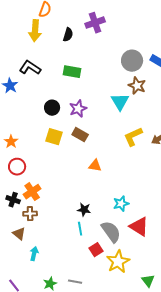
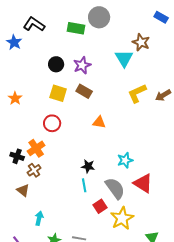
gray circle: (132, 61) -> (99, 17), moved
red circle: (17, 167) -> (52, 123), moved
brown cross: (30, 214) -> (34, 170), turned -32
cyan arrow: (34, 254) -> (39, 218), moved

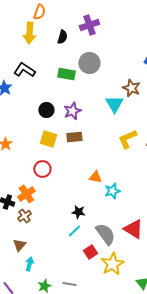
brown rectangle: (84, 91) -> (74, 137), turned -35
orange triangle: (99, 122) -> (95, 177), moved
cyan star: (125, 160) -> (112, 191), moved
cyan line: (84, 185) -> (74, 231), turned 56
brown triangle: (23, 190) -> (19, 245), moved, turned 32

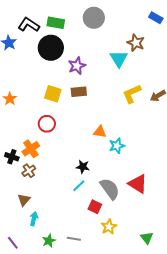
green rectangle: (66, 74) -> (56, 23), moved
black circle: (46, 110) -> (51, 48), moved, size x1.6
red square: (90, 252) -> (95, 207), turned -32
yellow star: (112, 264) -> (109, 227), moved, size x0.7

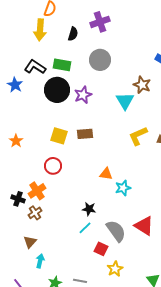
purple star: (77, 66) -> (83, 95), moved

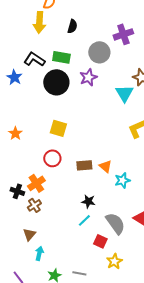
purple cross: (100, 22) -> (123, 34), moved
purple star: (83, 95) -> (88, 77), moved
brown rectangle: (85, 134) -> (84, 165), moved
orange triangle: (106, 174) -> (105, 166), turned 32

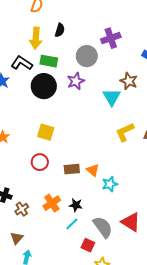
yellow arrow: (39, 22) -> (36, 38), moved
orange cross: (36, 183) -> (52, 203), moved

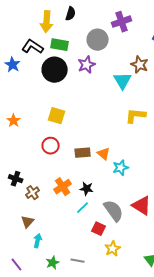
yellow L-shape: (125, 132) -> (136, 116), turned 30

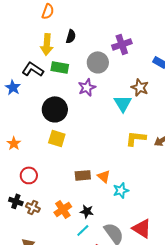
black circle: (55, 70) -> (55, 109), moved
red circle: (51, 146) -> (29, 175), moved
brown cross: (33, 193) -> (33, 207), moved, turned -32

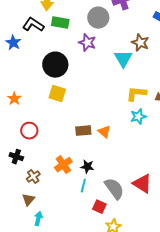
purple star: (87, 87) -> (87, 43), turned -30
cyan star: (121, 190) -> (138, 117), moved
brown cross: (33, 207) -> (33, 177), moved, turned 32
cyan line: (83, 230) -> (83, 186), turned -32

